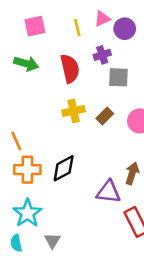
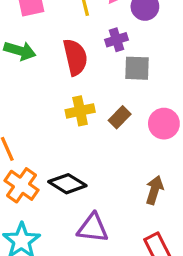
black diamond: (64, 168) -> (67, 184), turned 60
orange cross: (27, 170) -> (21, 185), turned 35
purple triangle: (108, 192) -> (93, 228), moved

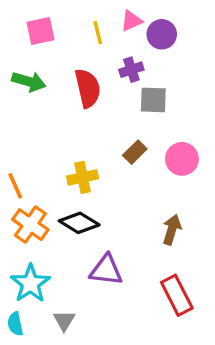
yellow cross: (80, 111) -> (83, 177), moved

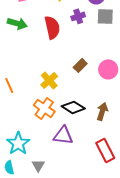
gray square: (153, 100) -> (105, 16), moved
yellow cross: (83, 177) -> (49, 80), turned -30
black diamond: (79, 223) -> (73, 107), moved
orange cross: (30, 225) -> (44, 108), moved

